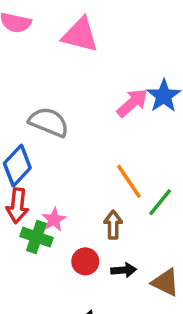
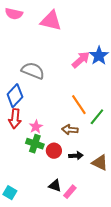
brown arrow: (113, 225) -> (70, 130), turned -84
green cross: (36, 237) -> (35, 144), moved

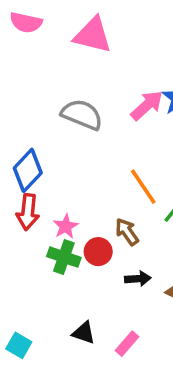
gray semicircle: (33, 71) -> (82, 114), moved
brown arrow: (70, 130) -> (127, 232), turned 49
red circle: (54, 151) -> (98, 252), moved
black triangle: (55, 186) -> (84, 333), moved

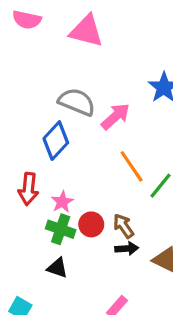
pink arrow: (147, 105) -> (115, 116), moved
blue diamond: (28, 170) -> (56, 141), moved
brown arrow: (127, 232) -> (123, 226), moved
black triangle: (84, 333) -> (57, 268), moved

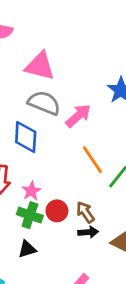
pink triangle: (86, 31) -> (40, 66), moved
blue diamond: (56, 141) -> (26, 137), turned -40
black triangle: (57, 268) -> (27, 249), turned -36

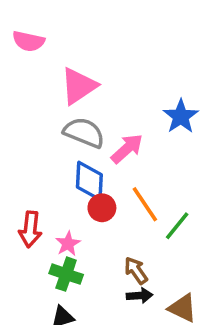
pink triangle: (40, 66) -> (79, 86), turned -48
blue diamond: (26, 137) -> (89, 181), moved
red circle: (57, 211) -> (102, 208), moved

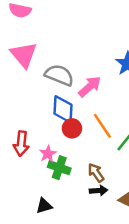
pink triangle: (79, 86) -> (24, 55), moved, turned -36
green cross: (66, 274) -> (59, 168), moved

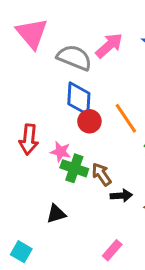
pink arrow: (90, 87) -> (109, 45), moved
pink star: (48, 154) -> (61, 152), turned -30
brown arrow: (96, 173) -> (102, 174), moved

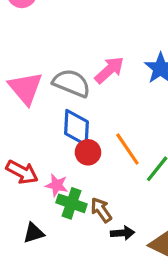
pink triangle: (32, 33) -> (25, 88), moved
red arrow: (29, 139) -> (22, 172), turned -68
black triangle: (56, 214) -> (34, 233), moved

